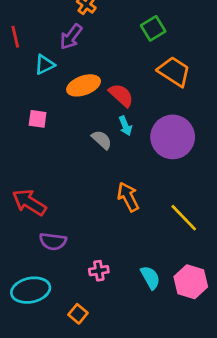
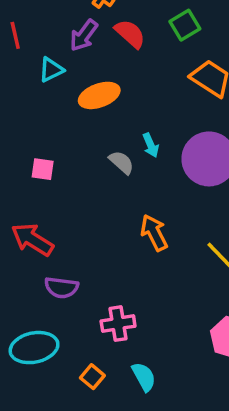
red semicircle: (121, 95) -> (130, 34), moved
pink square: (38, 119) -> (43, 169), moved
pink cross: (99, 271) -> (118, 324), size x1.4
cyan semicircle: (150, 278) -> (144, 377), moved

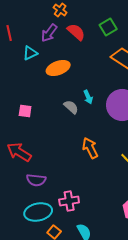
cyan ellipse: (34, 348) -> (38, 212), moved

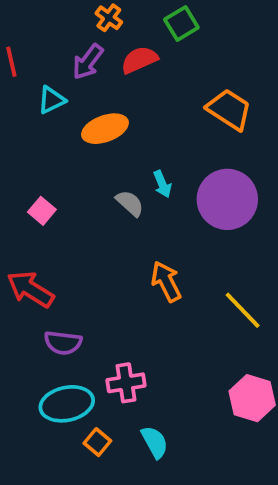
green square: (108, 27) -> (181, 24), moved
red semicircle: (76, 32) -> (139, 60), turned -66
pink square: (25, 111) -> (42, 211), turned 32

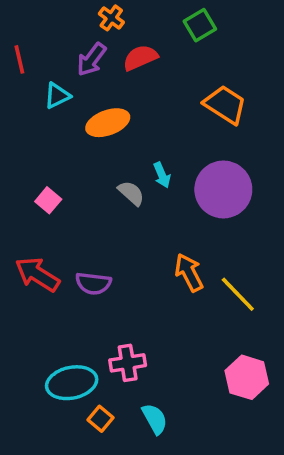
green square: (181, 24) -> (200, 25), moved
orange arrow: (166, 282) -> (189, 273), moved
purple semicircle: (63, 343) -> (93, 283), moved

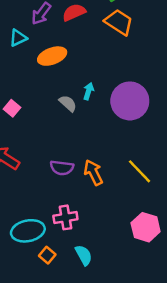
orange trapezoid: (225, 105) -> (119, 22), moved
cyan arrow: (162, 175) -> (89, 91), turned -140
orange arrow: (189, 273) -> (93, 173), moved
purple semicircle: (93, 283) -> (62, 168), moved

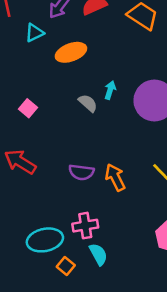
cyan semicircle: (84, 255) -> (98, 254), moved

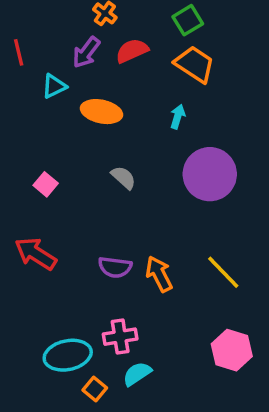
orange ellipse: (71, 52) -> (101, 112), turned 32
cyan arrow: (110, 90) -> (178, 117), moved
cyan semicircle: (98, 254) -> (137, 374), turned -95

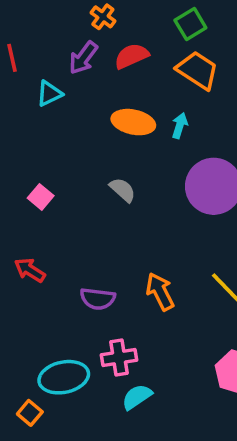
orange ellipse: (101, 112) -> (133, 122), moved
red arrow: (36, 254) -> (30, 270), size x0.7
purple semicircle: (115, 267) -> (98, 299), moved
orange square: (95, 389) -> (30, 413), moved

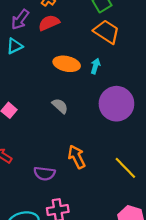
red semicircle: (132, 56) -> (49, 23), moved
purple arrow: (83, 58) -> (20, 19), moved
orange arrow: (160, 292) -> (77, 157), moved

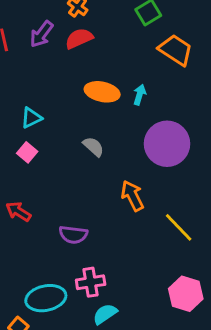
orange trapezoid: (106, 32) -> (176, 50), moved
cyan triangle: (15, 46) -> (31, 118), moved
orange arrow: (77, 157) -> (132, 196), moved

